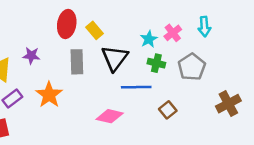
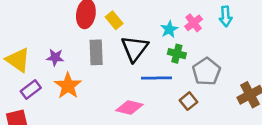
purple star: (31, 56) -> (55, 57), moved
gray pentagon: (192, 67) -> (206, 72), moved

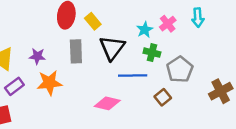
orange star: (68, 86) -> (49, 83), turned 30

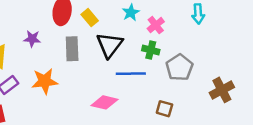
pink cross: (168, 24) -> (156, 25), moved
cyan star: (145, 30) -> (131, 13), moved
purple star: (37, 56) -> (32, 39), moved
brown square: (163, 97) -> (164, 109), moved, turned -35

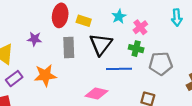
yellow rectangle: (90, 18) -> (84, 21), turned -32
gray pentagon: (179, 67) -> (161, 64), turned 30

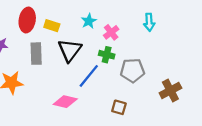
blue line: (119, 69) -> (89, 76), turned -50

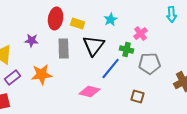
cyan arrow: (149, 22) -> (172, 14), moved
pink cross: (111, 32) -> (141, 34), moved

